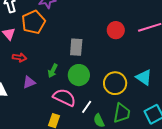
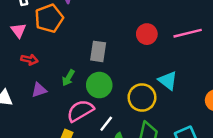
cyan triangle: (144, 77) -> (168, 80), moved
pink semicircle: (64, 97) -> (80, 111), turned -60

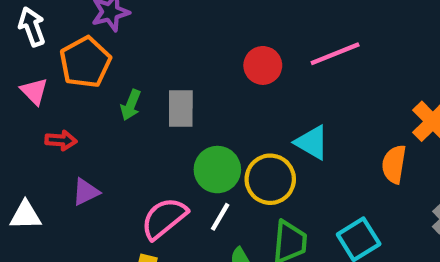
green arrow: (68, 78) -> (131, 105), moved
green circle: (99, 85) -> (217, 170), moved
white line: (106, 124) -> (220, 217), moved

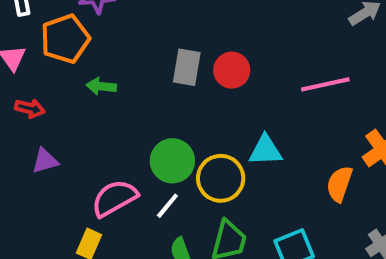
pink line: (335, 54) -> (325, 84), moved
green arrow: (131, 105) -> (101, 86), turned 64
gray rectangle: (181, 108) -> (187, 67), moved
cyan triangle: (312, 142) -> (266, 150), turned -42

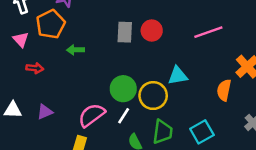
purple triangle: (45, 161) -> (45, 112), moved

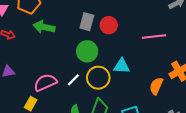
green arrow: (75, 50) -> (44, 27), size x1.5
green circle: (123, 89) -> (87, 51), moved
white line: (124, 116) -> (73, 80), moved

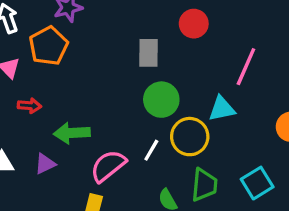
red circle: (109, 25) -> (194, 24), moved
green arrow: (44, 27) -> (72, 133), moved
pink line: (154, 36) -> (246, 67), moved, turned -45

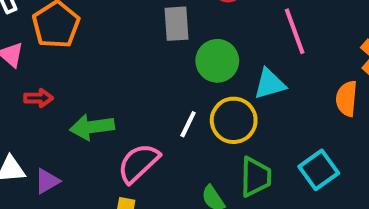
pink line: (246, 67) -> (295, 31), turned -39
green circle: (161, 100) -> (217, 61), moved
white line: (151, 150) -> (188, 124), moved
purple triangle: (45, 164) -> (47, 181), moved

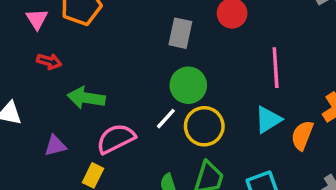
green circle: (217, 61) -> (188, 85), moved
cyan triangle: (270, 84) -> (268, 120), moved, turned -32
purple triangle: (47, 181) -> (55, 146), moved

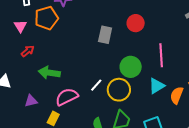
red arrow: (49, 61) -> (28, 51), turned -56
green circle: (188, 85) -> (131, 67), moved

